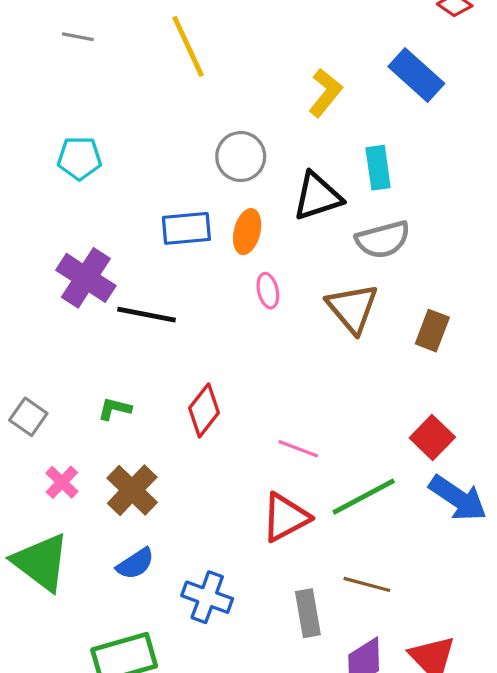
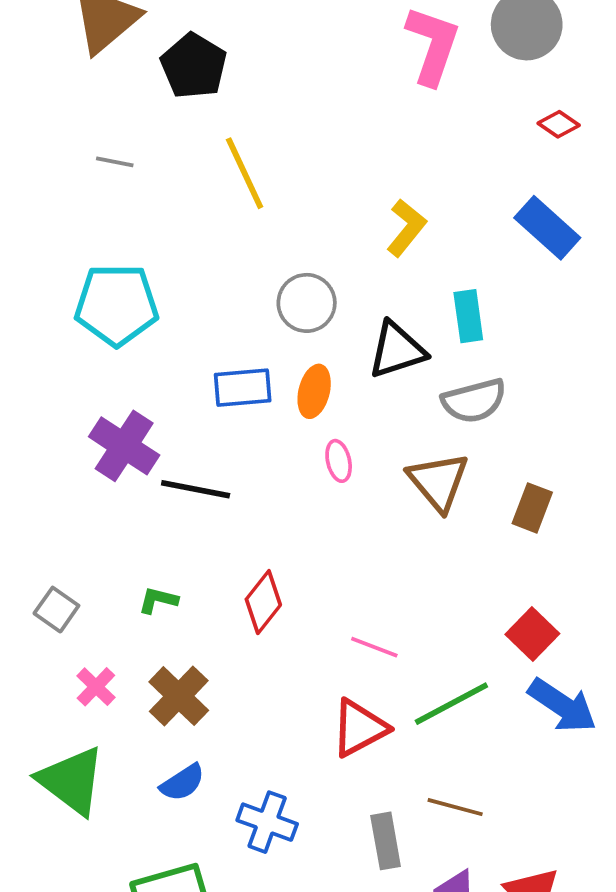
blue rectangle: (416, 75) -> (547, 228), moved
cyan pentagon: (79, 158) -> (117, 305), size x1.6

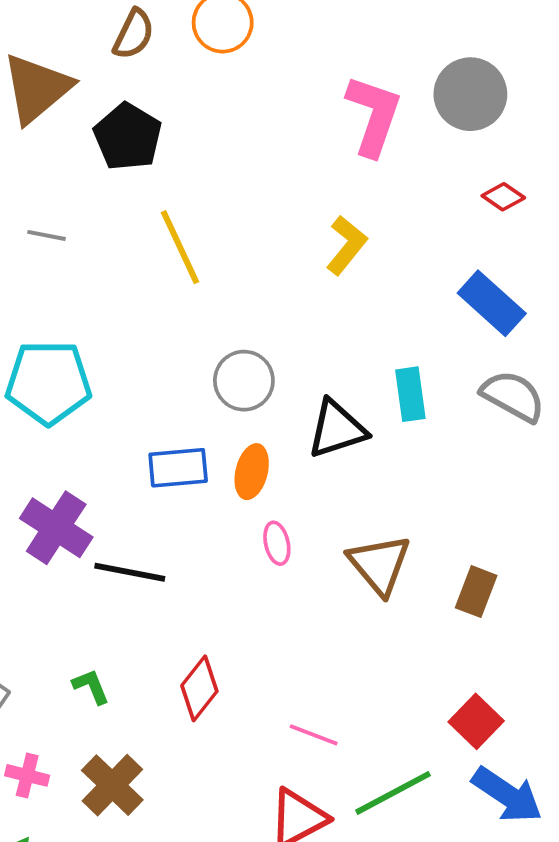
yellow L-shape: (406, 228) -> (347, 245), moved
gray semicircle: (474, 401) -> (513, 396), moved, turned -136
green L-shape: (158, 600) -> (91, 686), turned 54
pink cross: (96, 687) -> (27, 775), turned -30

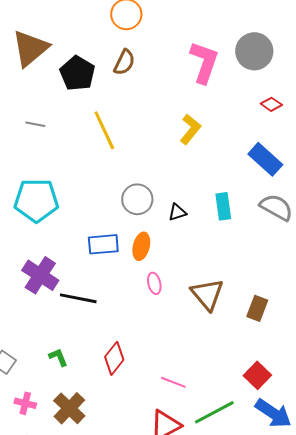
brown semicircle: (134, 34) -> (124, 62), moved
black triangle: (337, 429) -> (177, 212), moved, size x0.6

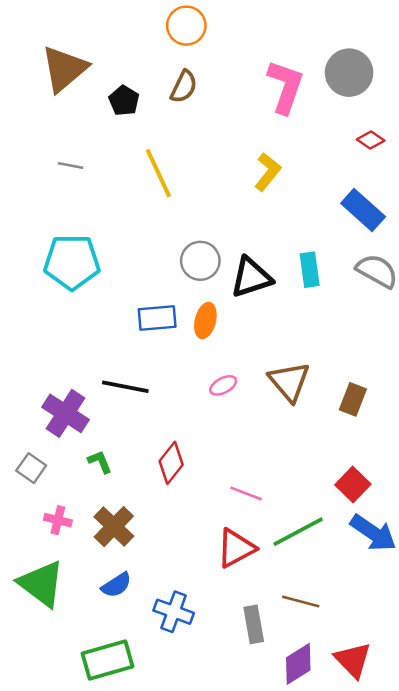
black pentagon: (77, 73) -> (124, 101), size x0.7
black triangle: (177, 212) -> (251, 277), size x1.8
purple cross: (40, 275) -> (66, 413), moved
pink ellipse: (154, 283) -> (223, 385), moved, turned 75

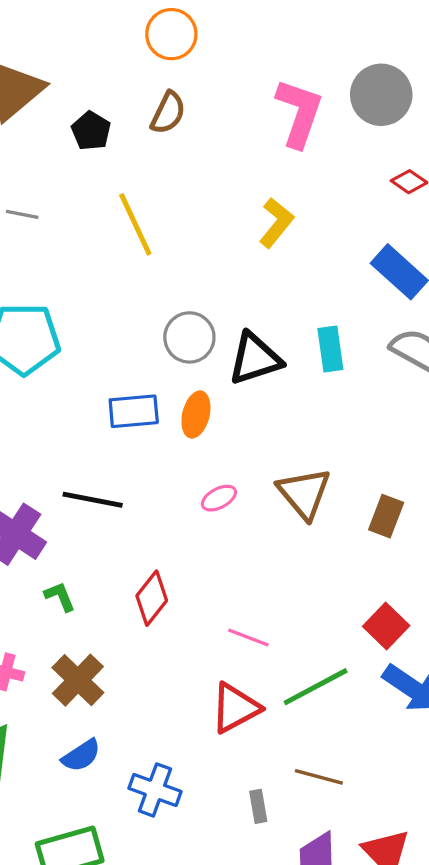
gray rectangle: (254, 624) -> (258, 806), size x0.7

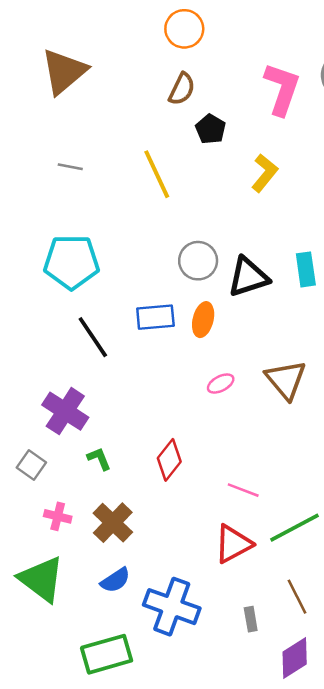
black pentagon: (91, 131) -> (211, 129), moved
black line: (93, 500) -> (93, 337), moved, turned 45
brown line: (319, 777) -> (297, 597), turned 48
blue cross: (155, 790) -> (172, 607), size x1.4

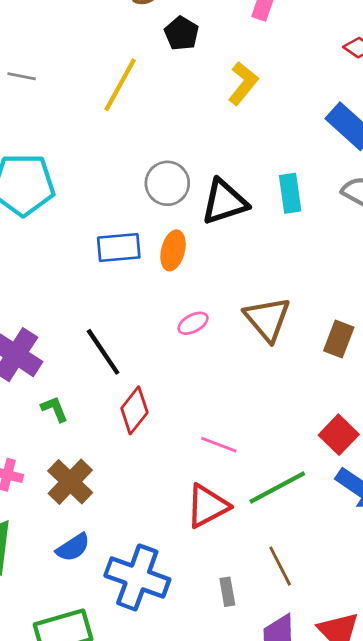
yellow line: (157, 174) -> (120, 85), turned 54
black line: (93, 337) -> (103, 352), moved

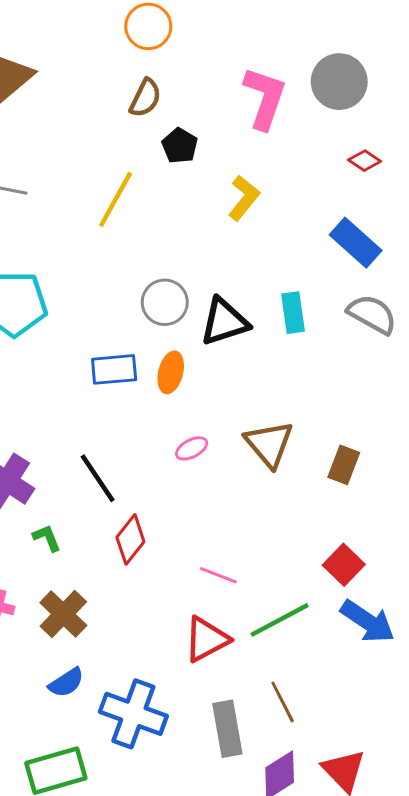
gray rectangle: (227, 592) -> (227, 729), size x1.8

